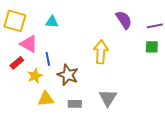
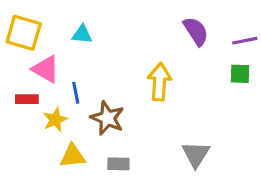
red rectangle: (17, 63) -> (27, 99), turned 40
gray triangle: (108, 98) -> (196, 154), moved

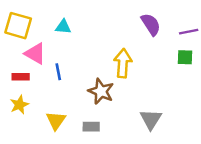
brown star: (107, 118) -> (101, 91), moved
yellow star: (55, 120) -> (19, 105), moved
yellow triangle: (73, 156) -> (56, 121), turned -50

